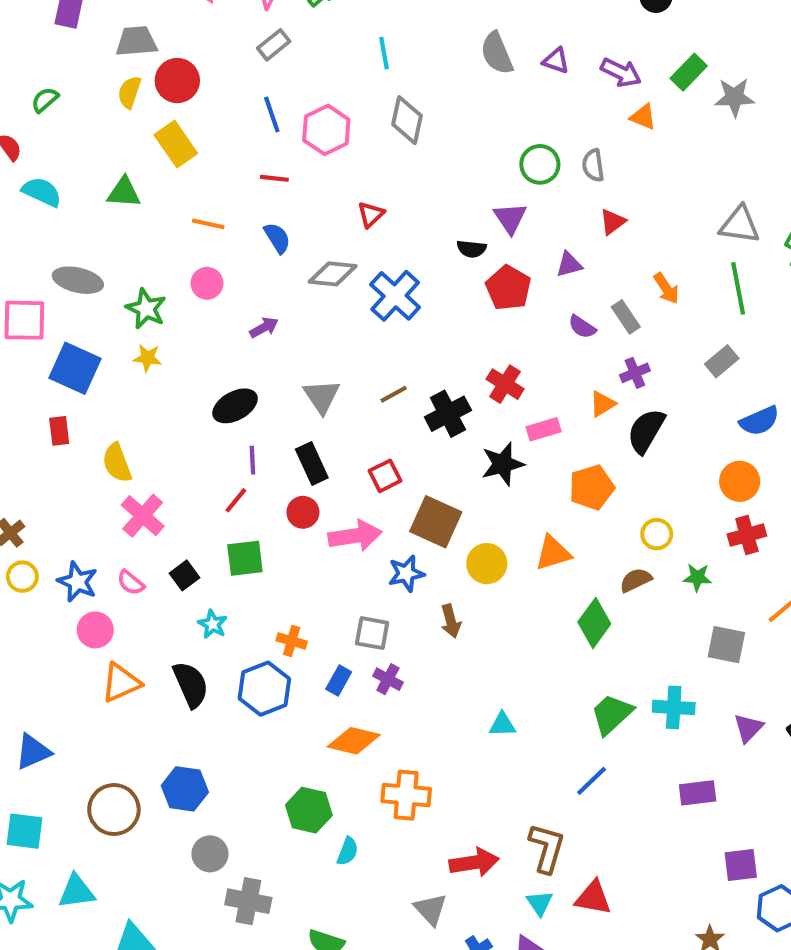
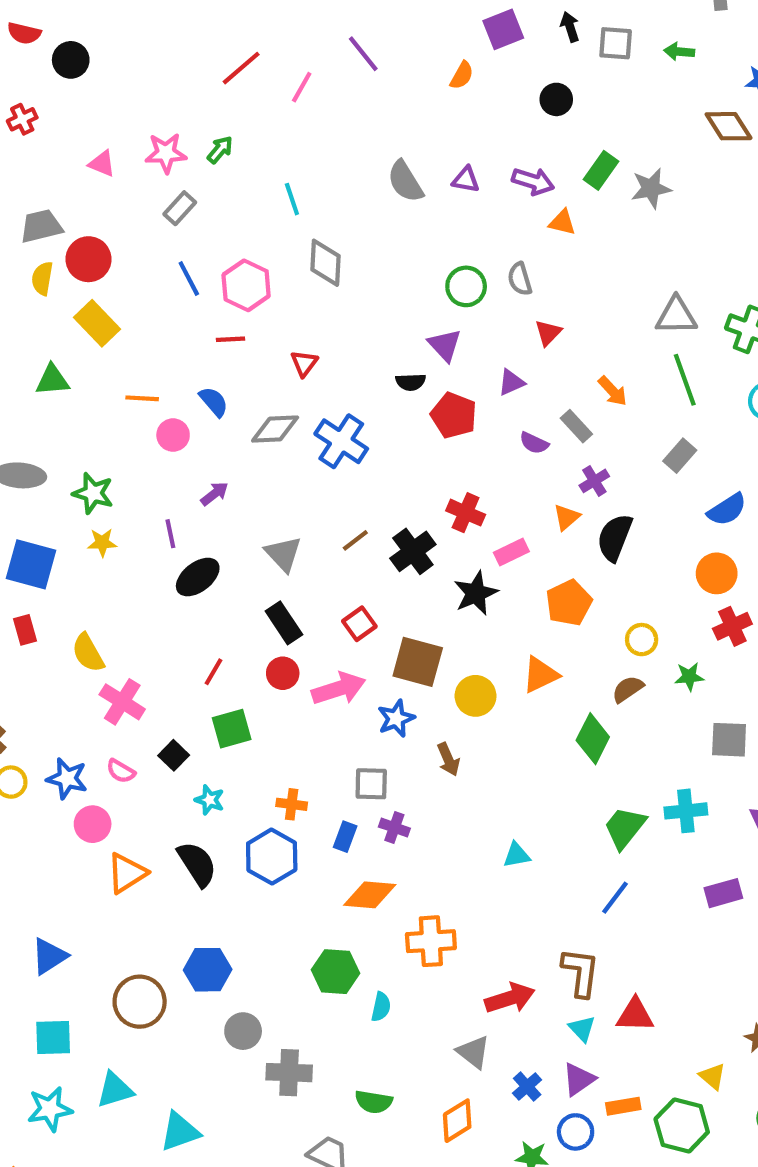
red line: (274, 178) -> (231, 339), moved
pink circle: (207, 283) -> (173, 435), moved
purple line: (252, 460) -> (170, 534), moved

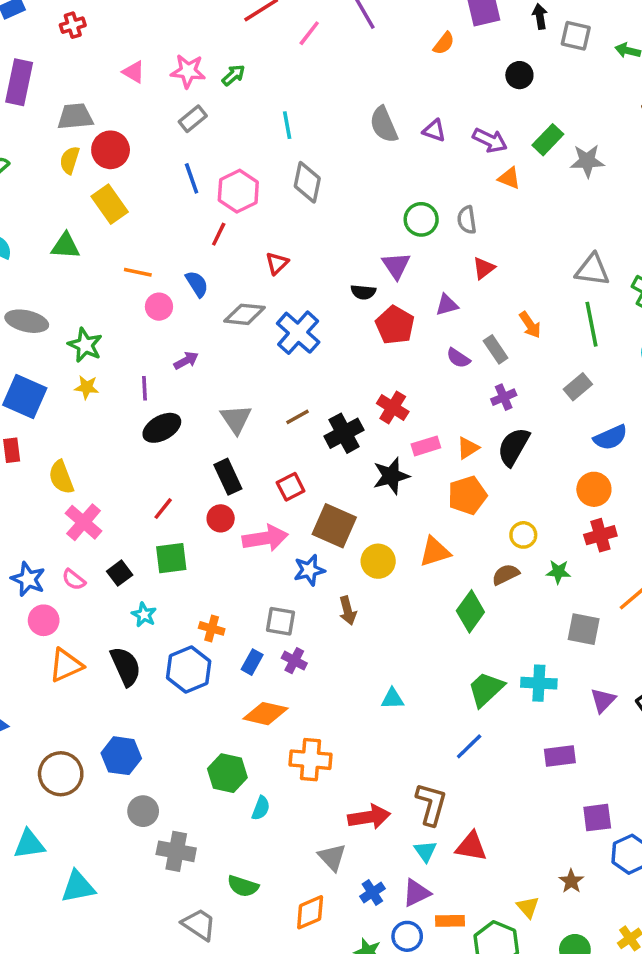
red line: (231, 339) -> (219, 234), turned -70
orange triangle: (567, 517) -> (468, 448), moved

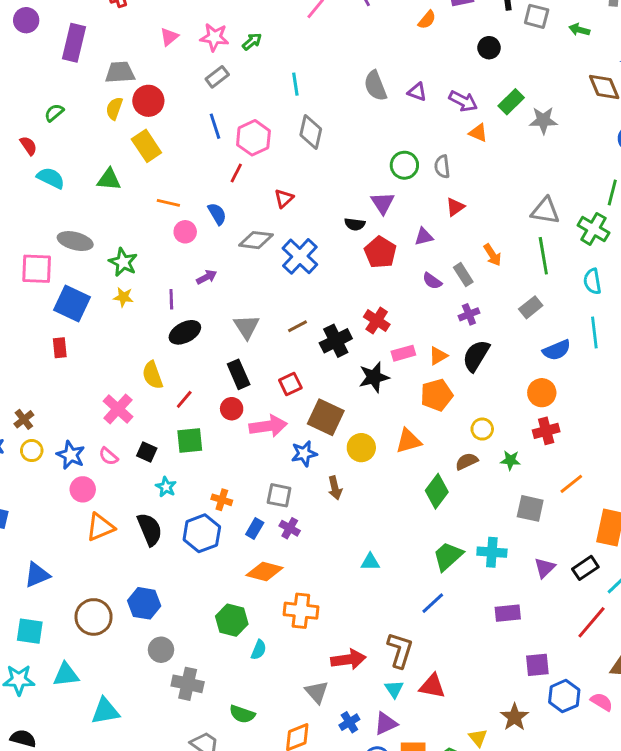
pink triangle: (134, 72) -> (169, 37), turned 48
yellow semicircle: (61, 477) -> (153, 375), moved
black square: (120, 573) -> (147, 452), turned -30
brown star: (571, 881) -> (514, 717), size x1.4

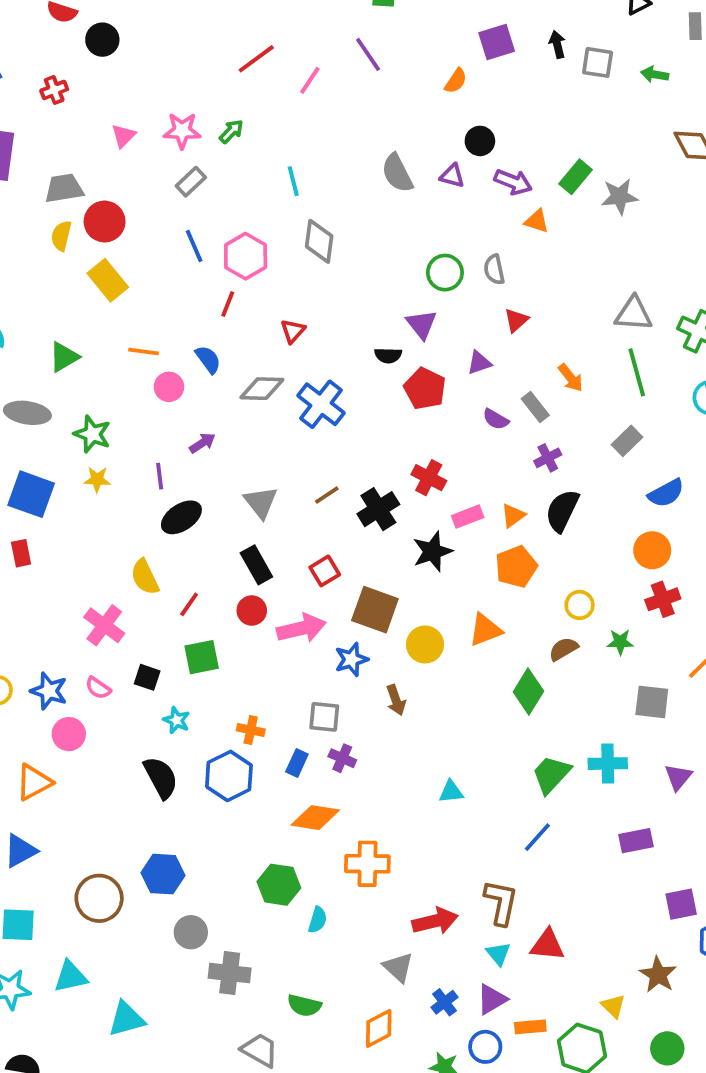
black circle: (489, 48) -> (480, 141), moved
green triangle: (109, 179) -> (64, 357), moved, turned -30
orange triangle: (100, 527) -> (34, 782), moved

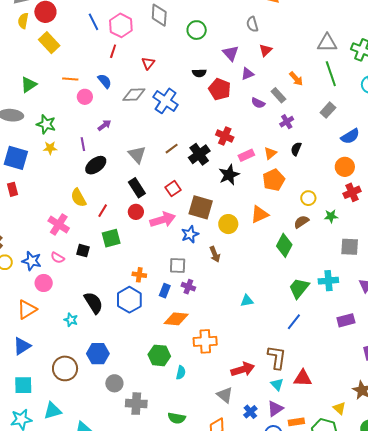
green circle: (445, 273) -> (197, 30), moved
purple triangle: (422, 324) -> (231, 53), moved
black semicircle: (562, 511) -> (296, 149), size x0.6
cyan star: (177, 720) -> (71, 320), moved

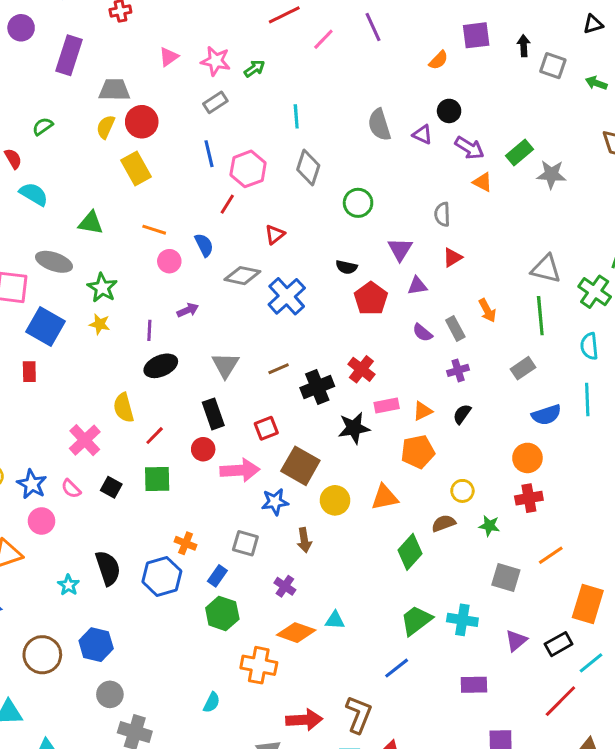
green triangle: (29, 85) -> (91, 223), turned 30
purple cross: (188, 287) -> (285, 586), moved
orange diamond: (176, 319) -> (296, 633), moved
green hexagon: (159, 355) -> (222, 613), moved

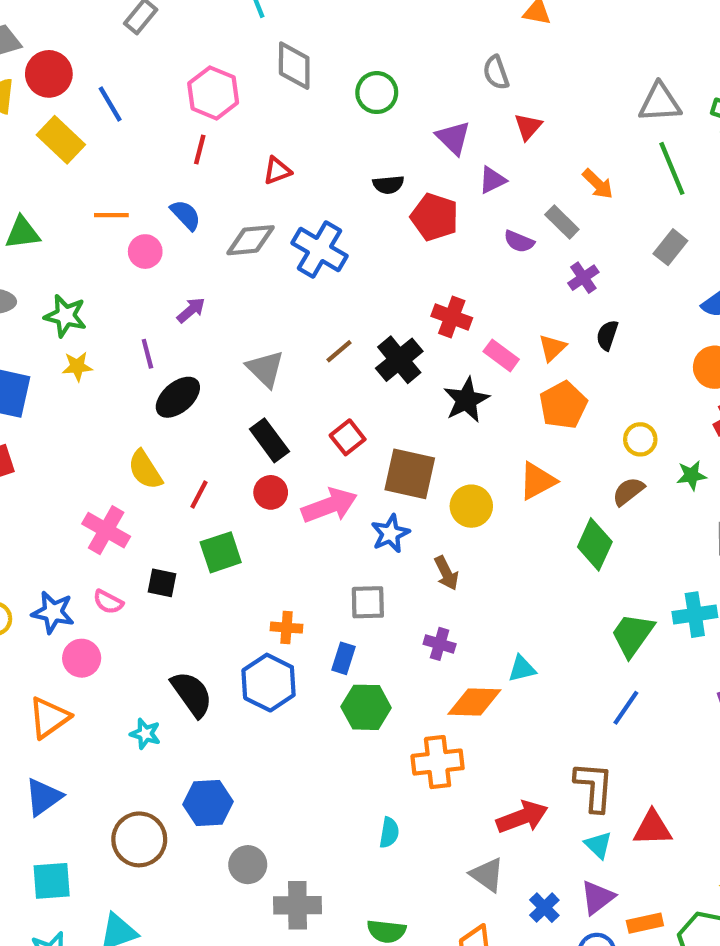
blue line: (209, 154) -> (110, 104), moved
red triangle: (275, 235) -> (277, 171), turned 35
pink rectangle: (387, 405) -> (501, 355), turned 65

